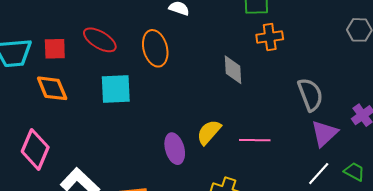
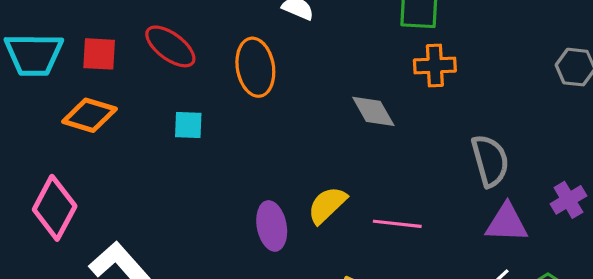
gray diamond: (233, 70) -> (373, 111), turned -32
orange diamond: (52, 88) -> (89, 115), turned -56
cyan square: (116, 89) -> (188, 125), size x0.6
purple triangle: (324, 133) -> (507, 223), turned 40

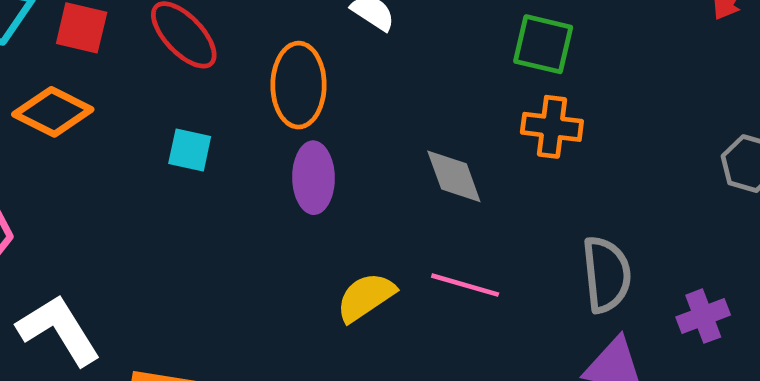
purple cross: (568, 200) -> (703, 316), moved
pink line: (397, 224) -> (465, 285), moved
purple ellipse: (272, 226) -> (313, 178), moved

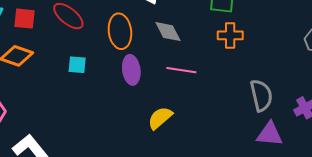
gray diamond: (454, 176) -> (168, 32), moved
pink line: (465, 285) -> (181, 70), moved

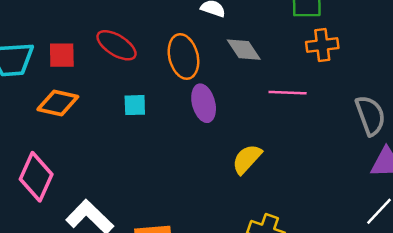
pink line: (181, 70) -> (288, 93), moved

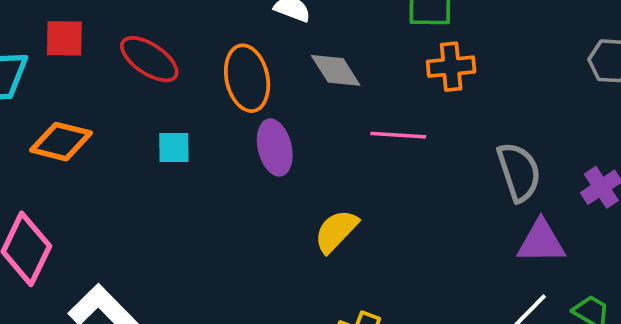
red square: (62, 55) -> (64, 38), moved

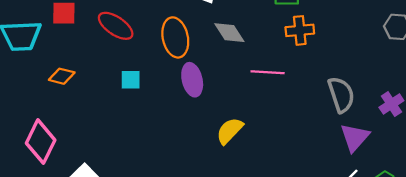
orange diamond: (61, 142) -> (62, 76), size x0.7
purple triangle: (541, 242) -> (355, 137), turned -48

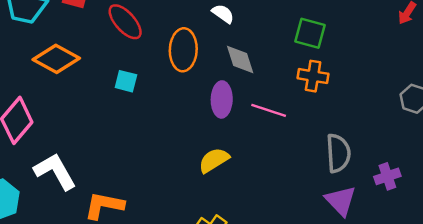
orange diamond: (62, 76) -> (56, 59), size x1.6
purple ellipse: (192, 80) -> (222, 99), moved
purple triangle: (355, 137) -> (341, 201), turned -40

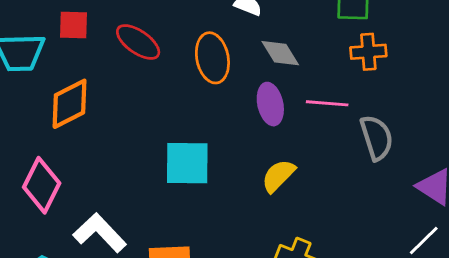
orange diamond: (56, 59) -> (70, 104), turned -42
cyan square: (126, 81) -> (187, 163), moved, size x1.8
gray semicircle: (338, 153) -> (377, 138), moved

